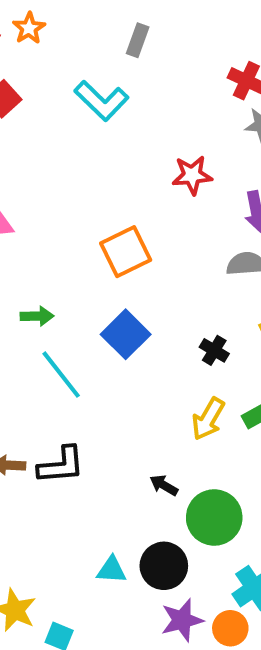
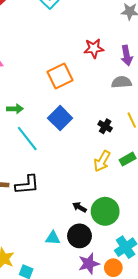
red star: (192, 175) -> (94, 48), moved
black arrow: (164, 485) -> (79, 207), moved

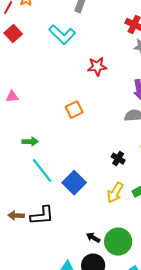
red star: (94, 48) -> (97, 67), moved
orange square: (60, 76) -> (74, 110), size x0.7
blue square: (60, 118) -> (74, 183), moved

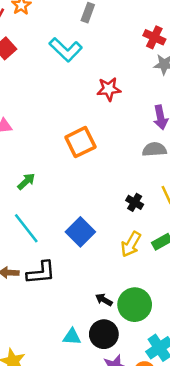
orange square: (74, 110) -> (80, 142), size x1.4
green arrow: (30, 142) -> (26, 181), turned -42
cyan line: (42, 171) -> (26, 228), moved

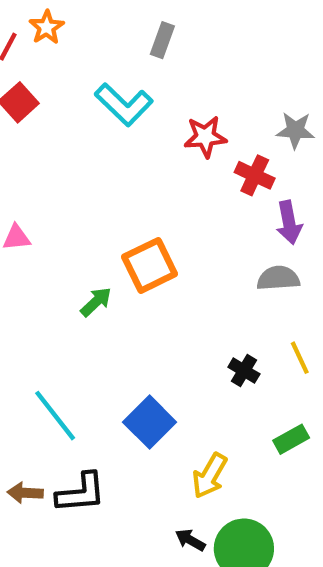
red cross: (154, 37) -> (255, 175), moved
red star: (109, 89) -> (205, 137), moved
green arrow: (26, 181) -> (96, 302), moved
yellow arrow: (131, 244) -> (210, 476), moved

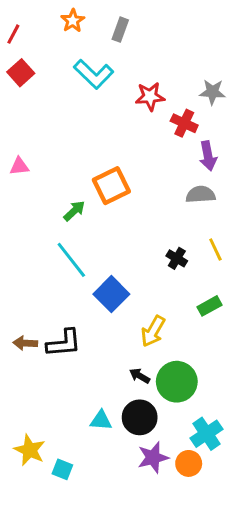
orange star: (47, 27) -> (73, 21), moved
cyan line: (55, 416) -> (71, 260), moved

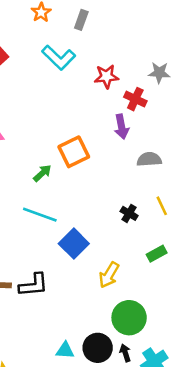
purple arrow: (208, 156) -> (122, 127), moved
cyan line: (71, 260) -> (40, 215), turned -32
black arrow: (140, 376) -> (125, 353), moved, turned 42

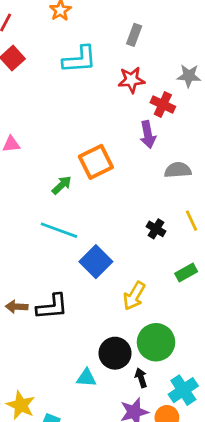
gray rectangle: (81, 20) -> (134, 35), moved
cyan L-shape: (59, 58) -> (79, 59), turned -48
black circle: (98, 348) -> (115, 353), moved
black arrow: (125, 353) -> (141, 378), moved

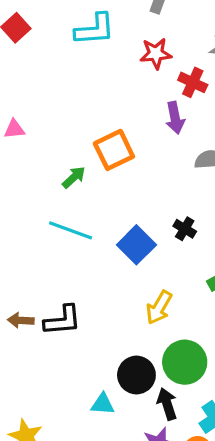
blue square: (96, 262) -> (136, 245), moved
black arrow: (141, 378) -> (167, 404), size x1.4

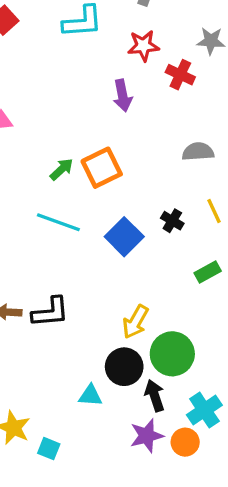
purple arrow: (175, 118) -> (123, 95), moved
orange square: (114, 150) -> (102, 168), moved
yellow arrow: (159, 307) -> (135, 322), moved

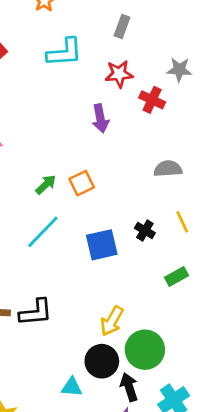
orange square: (102, 168) -> (82, 183), size x0.7
cyan line: (58, 222) -> (43, 232), turned -66
blue square: (124, 237) -> (102, 245), turned 32

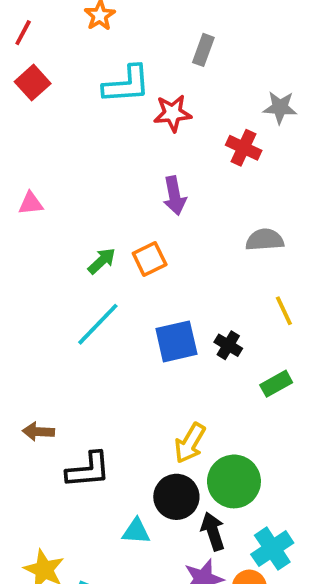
red star: (119, 74) -> (173, 113), moved
purple arrow: (100, 118) -> (175, 196), moved
black cross: (145, 230) -> (228, 345), moved
black L-shape: (36, 312) -> (88, 470), moved

